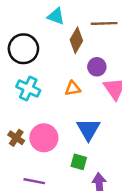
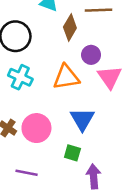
orange triangle: (73, 88) -> (66, 77), size x1.6

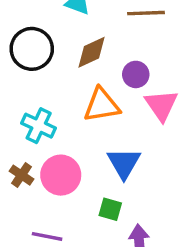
brown diamond: (70, 28) -> (91, 52), moved, turned 35
cyan cross: (20, 77) -> (39, 126), moved

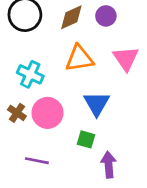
purple circle: (136, 74) -> (106, 16), moved

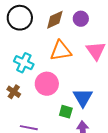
blue triangle: (97, 104) -> (83, 98), moved
pink circle: (47, 113) -> (47, 84), moved

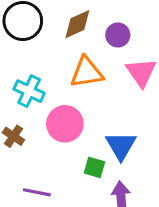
purple circle: (81, 19) -> (118, 35), moved

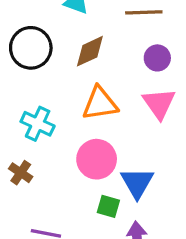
purple circle: (118, 35) -> (157, 58), moved
pink circle: (65, 124) -> (97, 159), moved

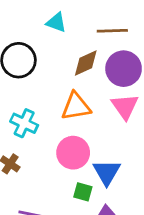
brown diamond: (90, 51) -> (86, 63), moved
purple circle: (157, 58) -> (124, 69), size x1.6

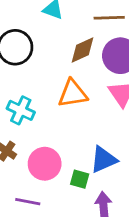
pink circle: (73, 153) -> (45, 164), moved
blue triangle: (107, 172) -> (104, 160), turned 36

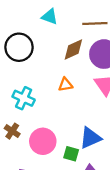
orange triangle: (73, 94) -> (65, 85), size x0.6

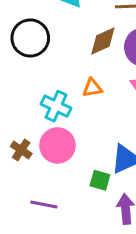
cyan cross: (24, 98) -> (56, 106), moved
pink circle: (43, 141) -> (58, 145), moved

